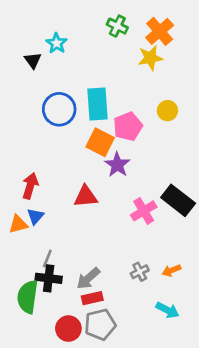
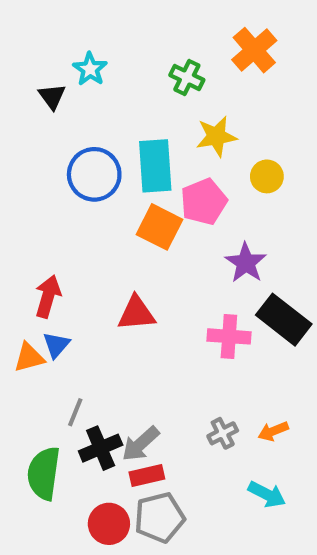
green cross: (117, 26) -> (187, 77), moved
yellow star: (150, 58) -> (216, 136), moved
purple star: (117, 165) -> (246, 263), moved
pink cross: (144, 211) -> (229, 336), turned 35
black cross: (49, 278) -> (101, 448), moved, turned -30

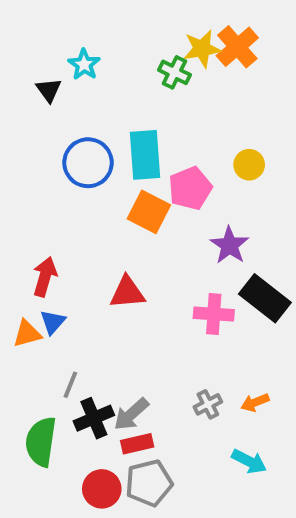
yellow star: (216, 136) -> (202, 49), moved

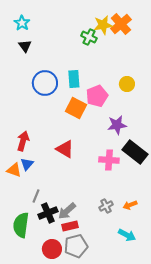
cyan star: (84, 64) -> (22, 23), moved
cyan rectangle: (145, 155) -> (74, 79), size x0.7
purple star: (229, 245) -> (117, 125), turned 30
red triangle: (127, 292) -> (65, 149), turned 36
orange triangle: (27, 334) -> (14, 170), turned 35

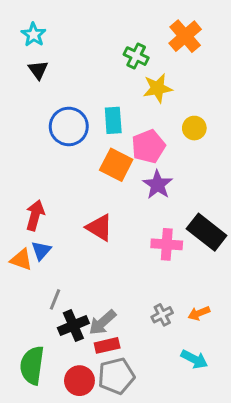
yellow star: (103, 25) -> (158, 88), moved
purple star: (117, 125) -> (158, 185), moved, turned -30
green semicircle: (21, 225) -> (32, 365), moved

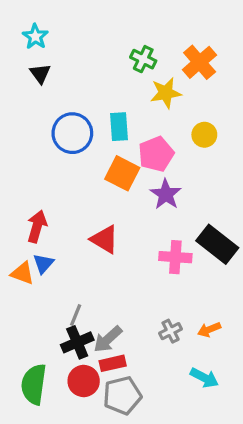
orange cross: (185, 36) -> (200, 62), moved
gray line: (55, 299) -> (76, 315), moved
red circle: (79, 381) -> (84, 381), moved

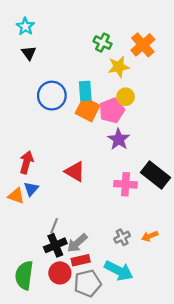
yellow circle: (204, 135) -> (126, 97), moved
orange square: (122, 173) -> (88, 109), moved
cyan arrow: (204, 378) -> (119, 271), moved, size x1.4

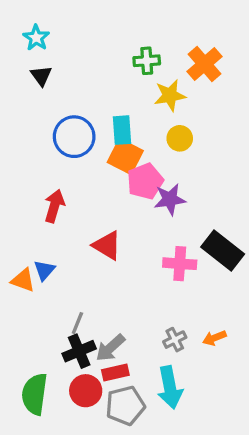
green cross: (103, 43) -> (147, 61), turned -30
pink pentagon: (112, 111) -> (145, 181), moved
purple star: (119, 139) -> (170, 199), turned 30
red arrow: (26, 162) -> (54, 206), moved
cyan arrow: (119, 271) -> (170, 387), turned 52

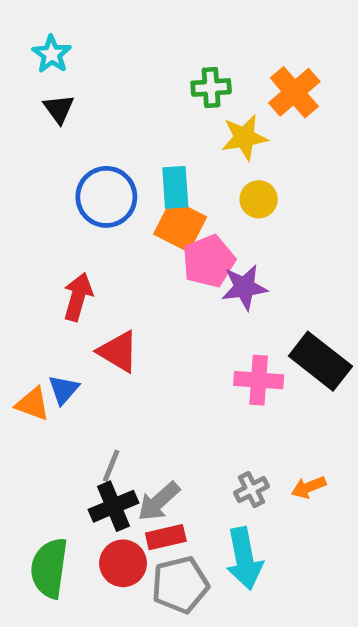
red triangle: (107, 246) -> (118, 352), moved

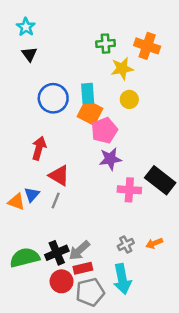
orange cross: (294, 92) -> (147, 46), turned -30
purple star: (244, 287) -> (110, 159), moved
gray line: (111, 466) -> (56, 200), moved
green semicircle: (49, 568) -> (25, 258), moved, turned 68

